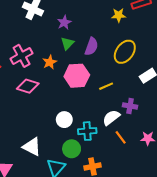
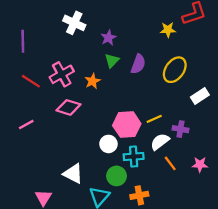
pink hexagon: (77, 76) -> (127, 125), moved
yellow line: (106, 86) -> (154, 119), moved

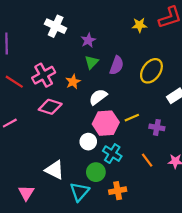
yellow star: (168, 30) -> (139, 25), moved
white semicircle: (160, 142) -> (98, 97), moved
cyan cross: (134, 157) -> (112, 154), turned 36

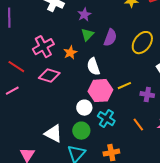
red line: (14, 82) -> (16, 67), moved
white semicircle: (98, 97) -> (93, 67), turned -72
green circle: (96, 172) -> (81, 131), moved

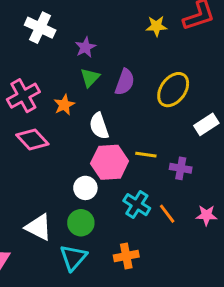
pink diamond: (49, 76) -> (32, 140), turned 30
yellow line: (124, 86) -> (146, 155), turned 32
cyan cross: (106, 119) -> (137, 205), moved

